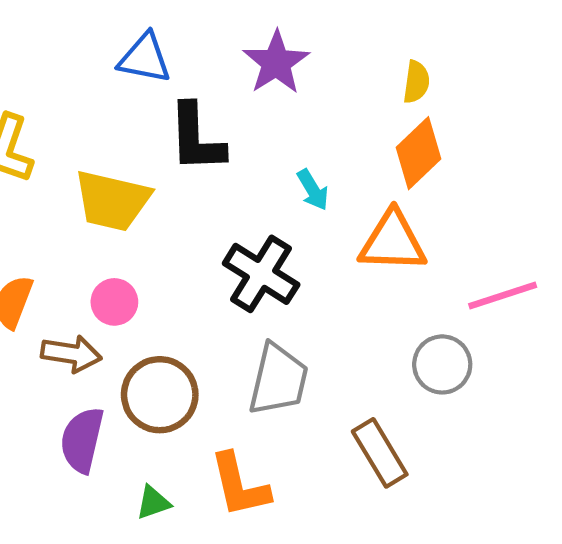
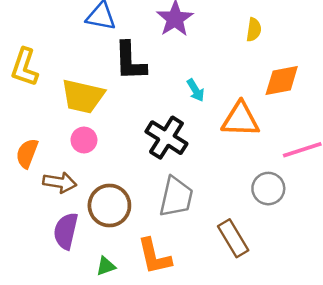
orange diamond: (418, 153) -> (282, 81), moved, turned 33
pink circle: (114, 302) -> (84, 140), moved

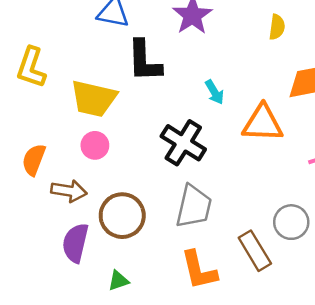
gray circle: (268, 189) -> (291, 222), moved
orange L-shape: (154, 256) -> (199, 270), moved

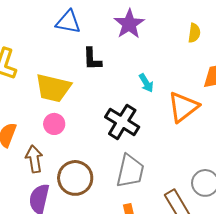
black L-shape: (144, 61) -> (92, 59), size x0.7
orange triangle: (263, 123) -> (183, 107), turned -40
brown arrow: (69, 191) -> (34, 159), turned -108

